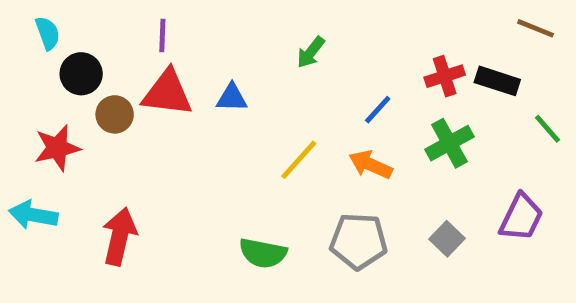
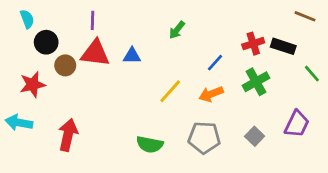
orange arrow: (371, 165) -> (211, 94), turned -45

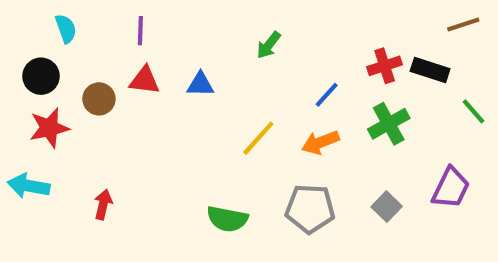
brown line: (305, 16) -> (463, 24), turned -40
cyan semicircle: (27, 19) -> (66, 29), moved
black circle: (46, 42) -> (41, 76), moved
red triangle: (95, 53) -> (144, 80), size x0.7
red arrow: (68, 135) -> (103, 204), size x0.6

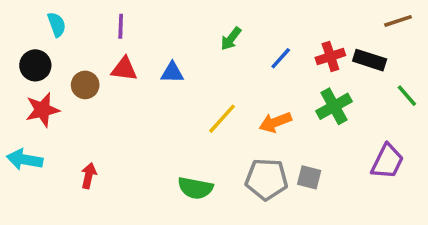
blue line: (327, 95) -> (281, 58), moved
gray square: (387, 207) -> (309, 177), moved, turned -30

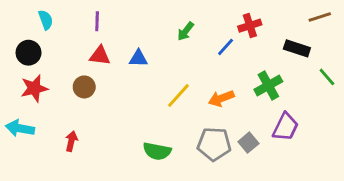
red cross: (330, 57) -> (250, 26), moved
brown circle: (85, 85) -> (84, 87), moved
purple trapezoid: (387, 161) -> (286, 127), moved
gray square: (309, 177) -> (248, 143), turned 36

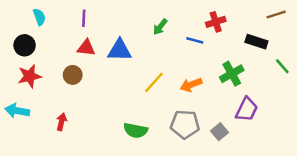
blue line: (226, 47) -> (195, 40), turned 63
blue triangle: (138, 58) -> (120, 50), size x1.5
gray square: (248, 143) -> (219, 132), moved

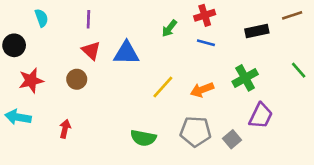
red cross: (216, 22) -> (205, 15), moved
black rectangle: (256, 42) -> (257, 31), moved, turned -30
black circle: (25, 45) -> (14, 45), moved
red triangle: (86, 48) -> (91, 51), turned 36

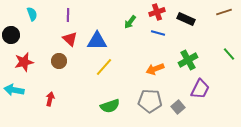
black rectangle: (257, 31) -> (186, 19), moved, turned 36
yellow line: (163, 87) -> (104, 67), moved
green semicircle: (143, 138) -> (110, 106), turned -30

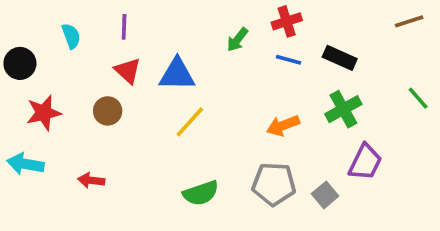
cyan semicircle: (32, 14) -> (71, 36), moved
black rectangle: (186, 19) -> (340, 58), moved
red arrow: (50, 99) -> (91, 180), turned -96

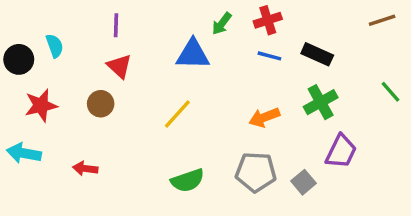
cyan semicircle: (71, 36) -> (55, 46), moved
green arrow: (237, 40) -> (222, 24), moved
blue triangle: (177, 74) -> (193, 54), moved

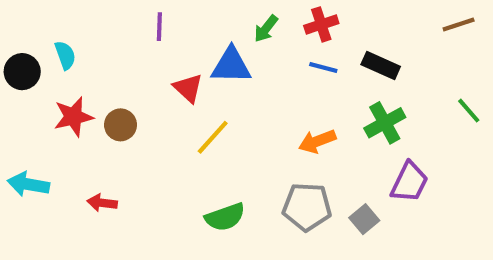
purple line: (116, 25) -> (159, 27), moved
red triangle: (119, 66) -> (188, 88), moved
red star: (41, 105) -> (73, 117), moved

